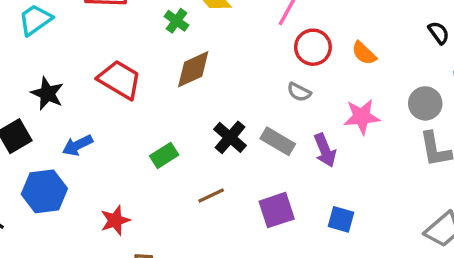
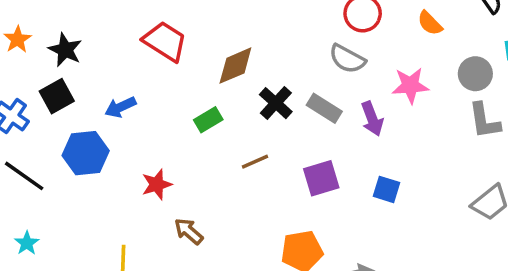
orange semicircle: (364, 53) -> (430, 23), moved
brown diamond: (193, 69) -> (235, 66), moved
gray semicircle: (299, 92) -> (347, 59), size x1.5
black star: (47, 94) -> (65, 50), moved

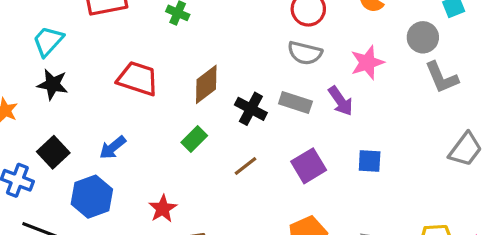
black star: (65, 50) -> (53, 84), moved

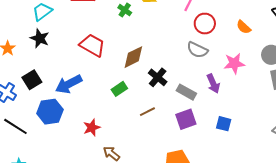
gray rectangle: (295, 102) -> (186, 92), moved
blue arrow: (113, 148) -> (69, 84), size x1.5

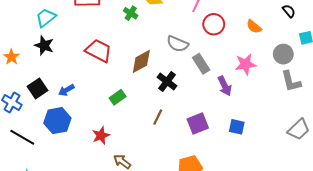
gray semicircle: (197, 50) -> (177, 44), moved
blue arrow: (69, 84) -> (66, 90), moved, size x0.6
green rectangle: (119, 89) -> (118, 97), moved
gray rectangle: (186, 92) -> (201, 64), moved, turned 30
brown line: (147, 112) -> (158, 117), turned -35

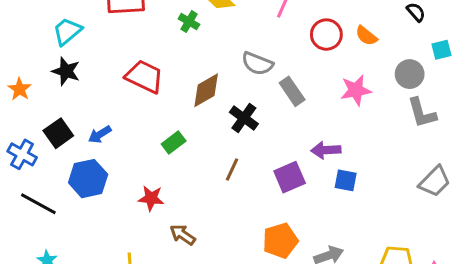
red circle: (214, 24) -> (326, 35), moved
purple arrow: (225, 86) -> (326, 150), moved, turned 114
red star: (101, 135) -> (151, 198), turned 30

